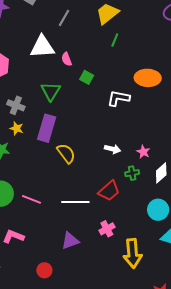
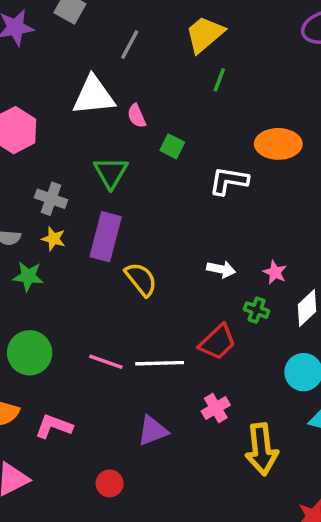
green cross: (132, 173) -> (257, 310), turned 32
pink line: (31, 199) -> (106, 362), moved

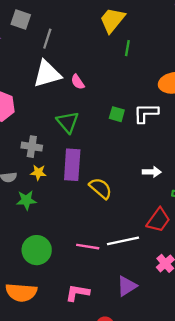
gray line: (130, 44) -> (47, 39), moved
green square: (172, 146) -> (117, 114), moved
pink L-shape: (54, 426) -> (77, 293), moved

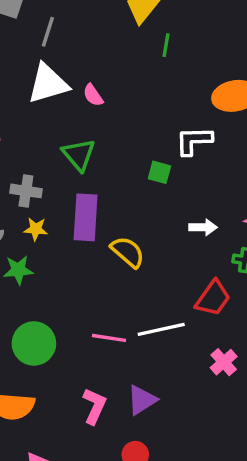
green square: (117, 114) -> (159, 172), moved
purple triangle: (127, 286) -> (142, 400), moved
pink L-shape: (77, 293) -> (94, 406), turned 105

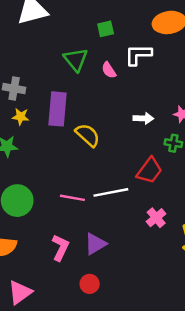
pink semicircle: (93, 95) -> (109, 70), moved
green triangle: (79, 155) -> (76, 60), moved
green square: (159, 172) -> (106, 29), moved, turned -30

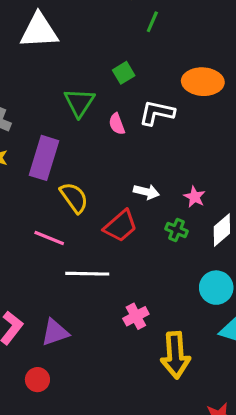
green square: (106, 29) -> (124, 73), turned -30
red trapezoid: (149, 171) -> (120, 226), moved
pink line: (72, 198) -> (49, 238), moved

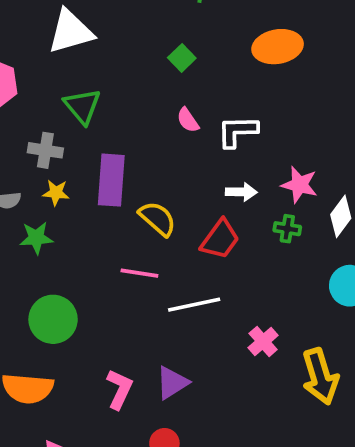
green triangle: (79, 103) -> (82, 106), moved
white L-shape: (157, 113) -> (237, 131), moved
pink star: (195, 197) -> (299, 185), size x1.4

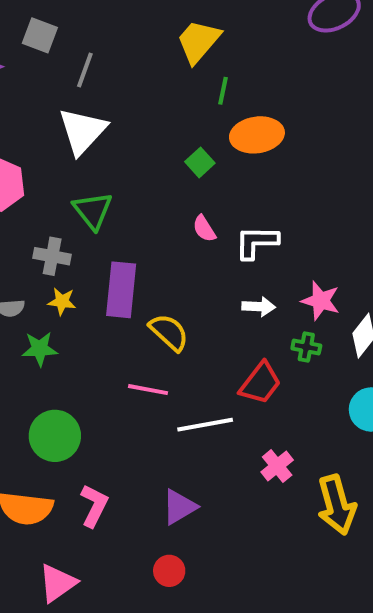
white triangle: (71, 32) -> (83, 131), turned -33
orange ellipse: (278, 47) -> (257, 135), moved
red trapezoid: (220, 239) -> (260, 383), moved
pink L-shape: (120, 389) -> (94, 506), moved

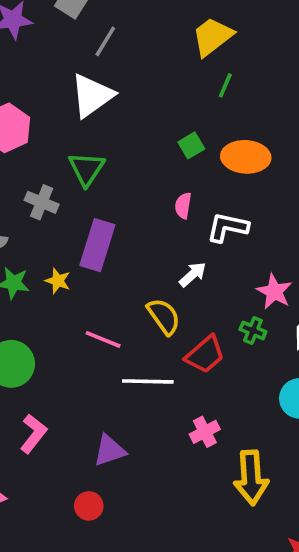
orange ellipse: (257, 135) -> (246, 157), moved
pink semicircle: (204, 229) -> (183, 206), turned 30
yellow star: (62, 301) -> (58, 281), moved
white arrow: (259, 307) -> (193, 274), moved, turned -56
yellow semicircle: (169, 332) -> (164, 316), moved

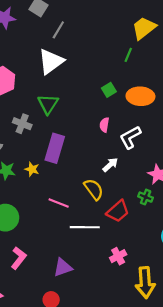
yellow trapezoid: (212, 37) -> (144, 28), moved
white L-shape: (228, 227) -> (130, 137), turned -40

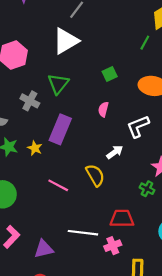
green square: (109, 90) -> (110, 74), moved
pink semicircle: (104, 125) -> (103, 109), moved
red trapezoid: (118, 211) -> (122, 219), moved, turned -145
white line: (85, 227) -> (83, 233), moved
purple triangle: (63, 267) -> (44, 249), moved

